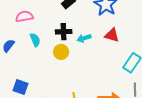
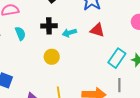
yellow circle: (61, 52) -> (52, 57), moved

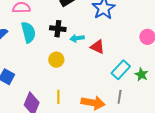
red triangle: (97, 30) -> (97, 47), moved
cyan semicircle: (20, 33) -> (28, 32), size x1.5

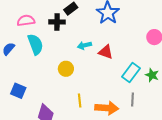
black cross: (58, 29) -> (57, 22), moved
yellow line: (58, 97) -> (80, 100), moved

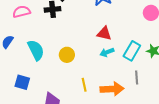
cyan semicircle: (35, 44) -> (36, 50), moved
cyan arrow: (84, 45) -> (107, 52), moved

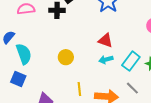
cyan semicircle: (36, 50) -> (24, 54), moved
gray line: (137, 77) -> (132, 88), turned -48

